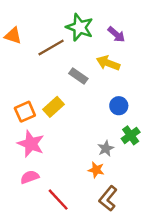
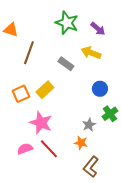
brown line: (51, 48) -> (29, 53), moved, turned -40
pink star: (31, 144) -> (41, 123), moved
red line: (58, 200) -> (49, 149), moved

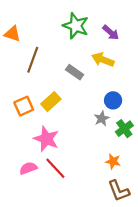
gray star: (89, 125) -> (102, 118), moved
orange star: (81, 143) -> (113, 161), moved
brown L-shape: (91, 167) -> (119, 191), moved, turned -60

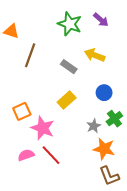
purple arrow: (111, 33) -> (101, 20), moved
yellow rectangle: (51, 102) -> (67, 100), moved
orange square: (24, 106) -> (22, 111), moved
gray star: (102, 118) -> (94, 126), moved
orange star: (113, 161) -> (104, 149), size x1.5

